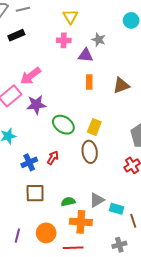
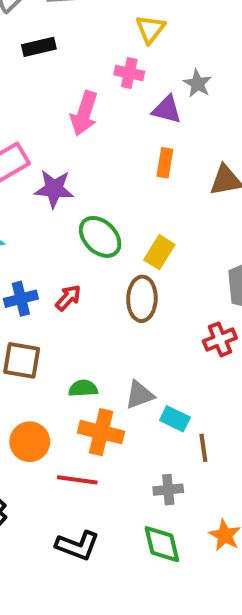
pink arrow: (31, 76) -> (84, 113), moved, turned -45

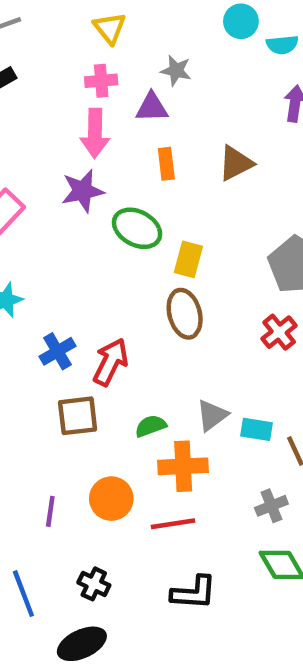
pink arrow: (84, 113) -> (95, 133), moved
purple star: (54, 189) -> (83, 191), moved
green ellipse: (100, 237) -> (137, 228), moved
red arrow: (68, 298) -> (111, 362), moved, size x1.5

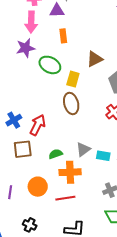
brown triangle: (236, 163) -> (95, 59), moved

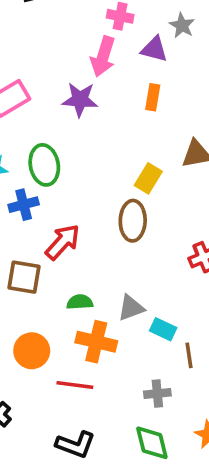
green ellipse: (50, 65) -> (44, 165), moved, turned 35
blue cross: (14, 120) -> (24, 205), moved

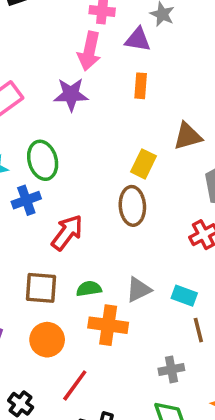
brown square: (24, 277) -> (41, 288), moved
cyan rectangle: (163, 329) -> (184, 296), moved
red line: (75, 385) -> (75, 385), moved, turned -56

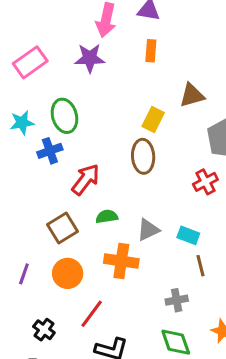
brown square: (41, 288) -> (62, 228), turned -36
green semicircle: (89, 289) -> (107, 217), moved

